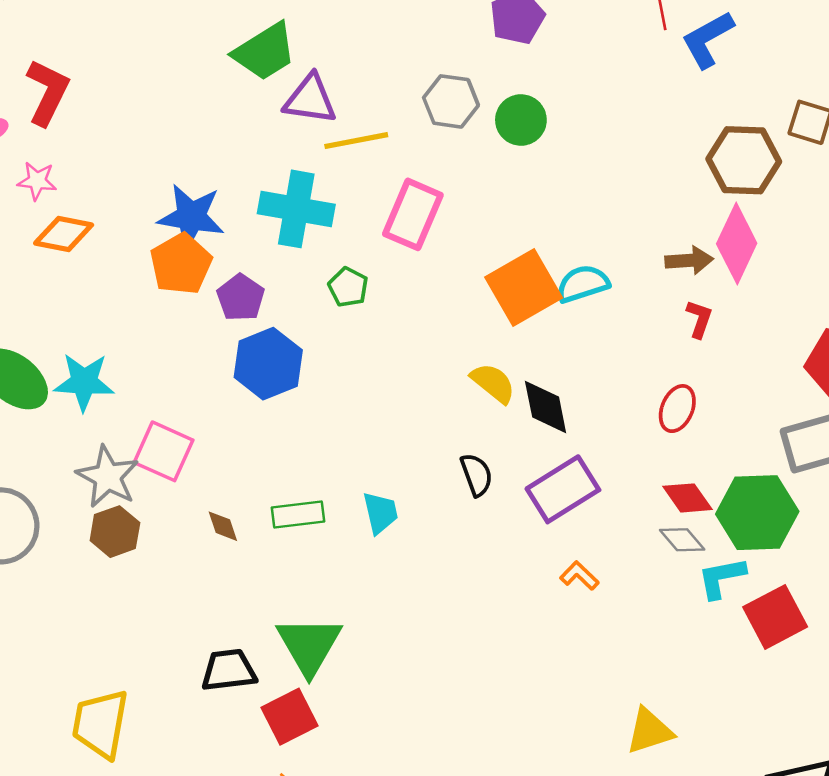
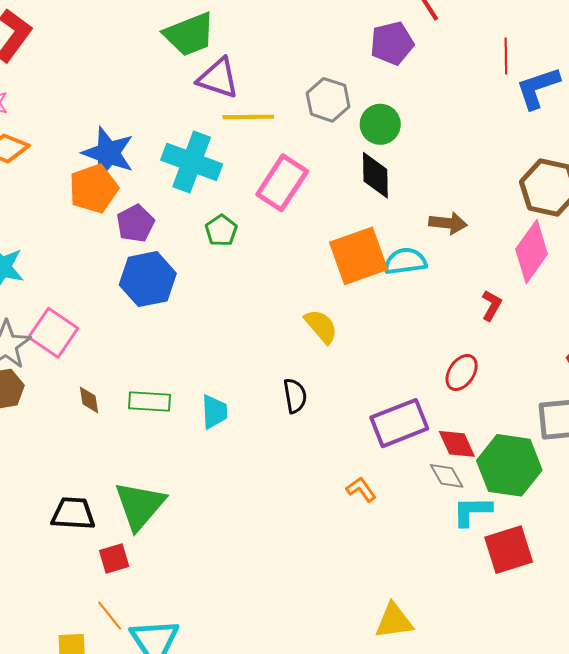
brown arrow: (689, 260) -> (448, 223), moved
black diamond: (546, 407) -> (375, 175), moved
purple rectangle: (563, 489) -> (399, 423), moved
red square: (289, 717) -> (114, 558), size x0.7

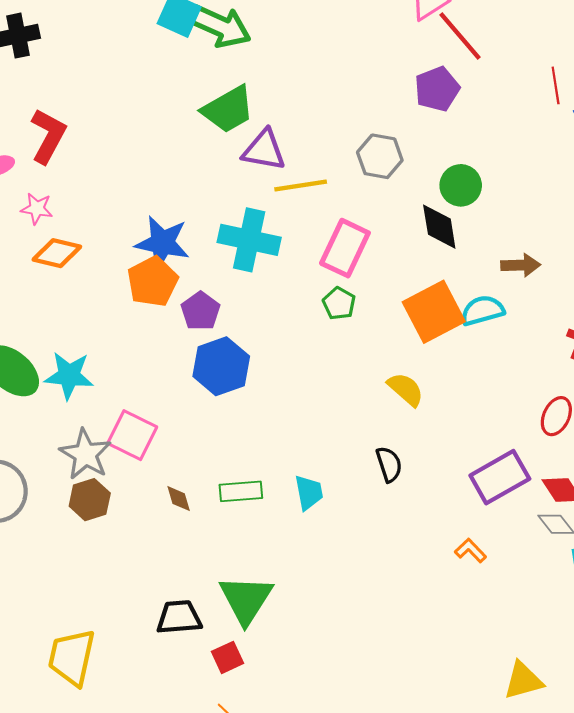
green circle: (380, 124) -> (461, 185), moved
green pentagon: (221, 231) -> (339, 303), moved

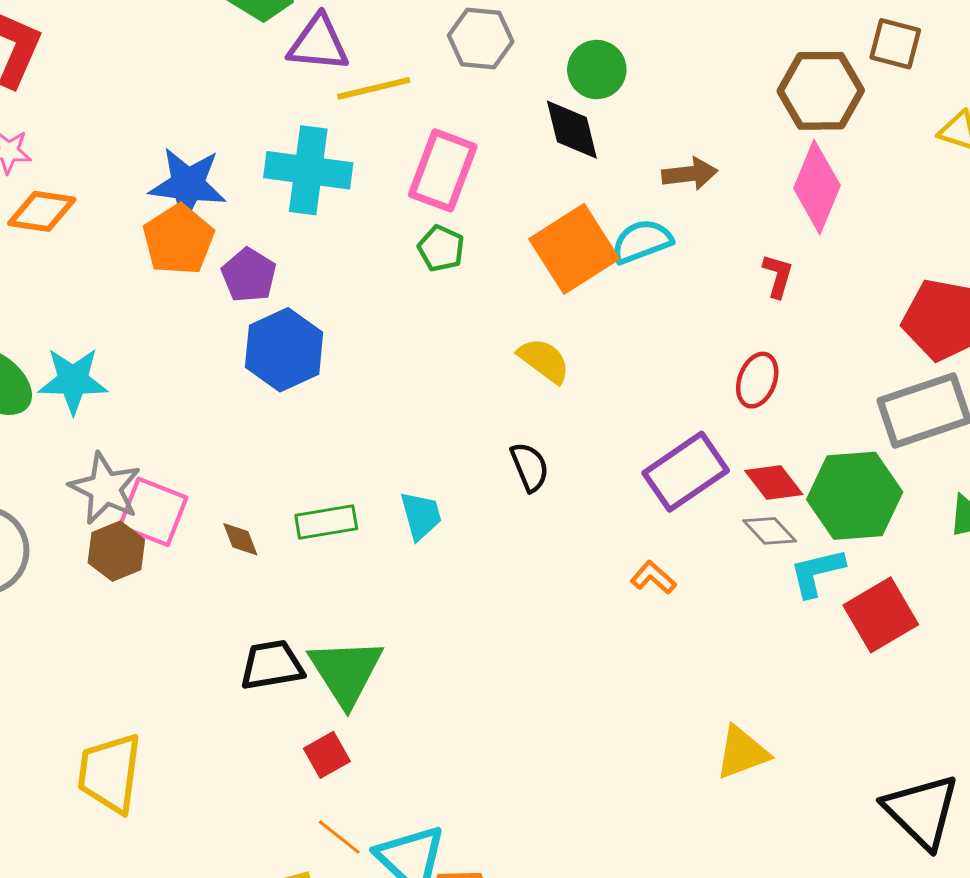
pink square: (132, 435) -> (153, 512), moved
black trapezoid: (179, 617) -> (272, 665), moved

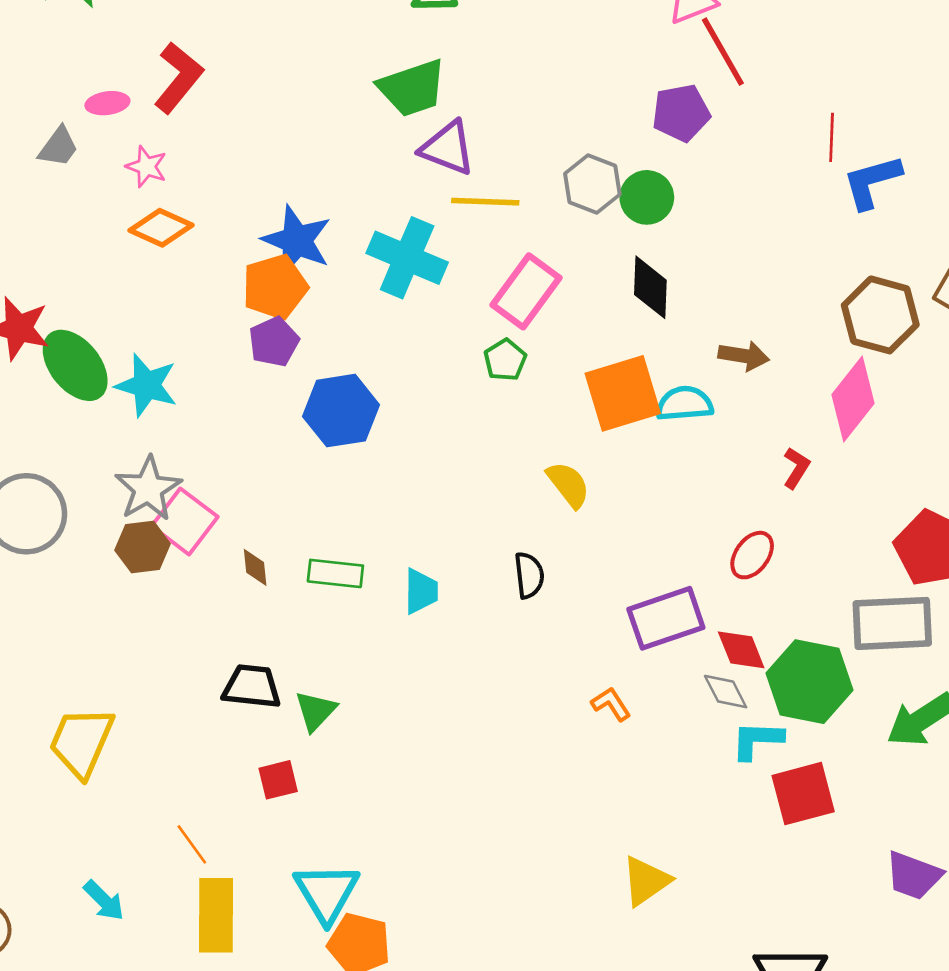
green circle: (597, 70) -> (647, 197), moved
purple pentagon: (249, 275) -> (274, 342), moved
green triangle: (346, 672) -> (316, 711), size x0.6
yellow triangle: (742, 753) -> (646, 881), turned -30
orange line: (339, 837) -> (192, 844), moved

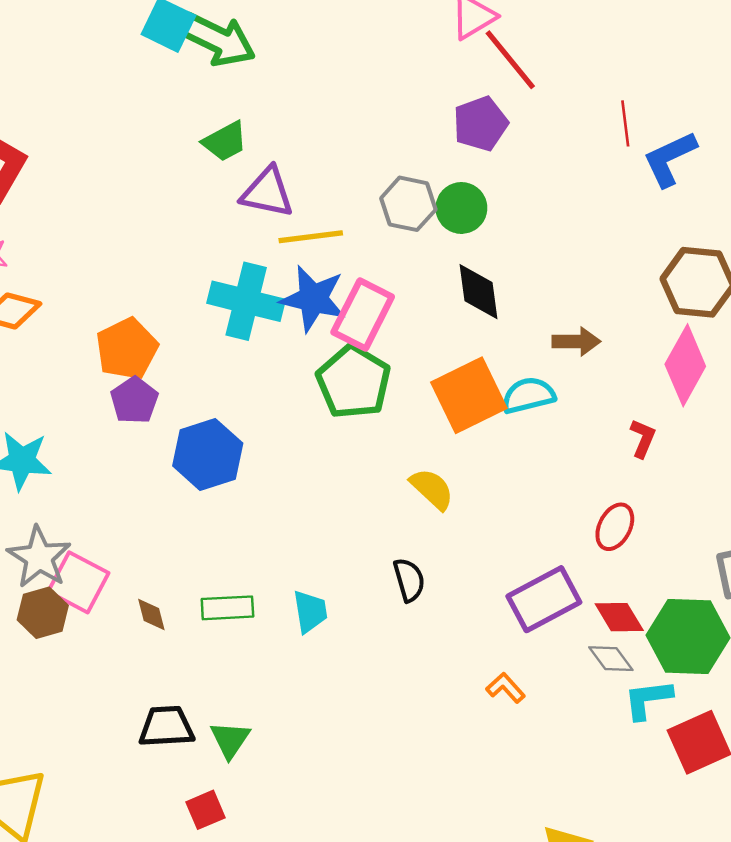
green trapezoid: (412, 88) -> (225, 141), size x0.7
blue star: (297, 240) -> (313, 299), moved
green pentagon: (505, 360) -> (354, 382), size x1.8

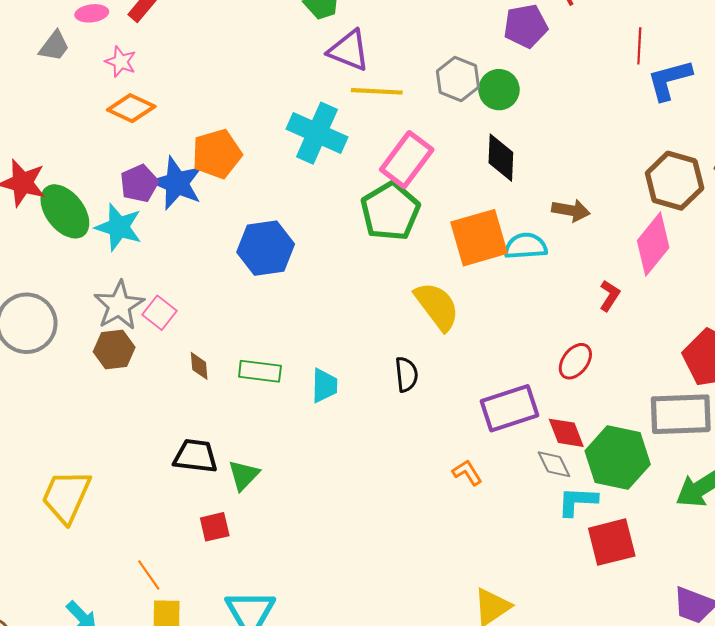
blue star: (313, 299) -> (177, 183), moved
purple pentagon: (134, 400) -> (139, 183), moved
yellow semicircle: (432, 489) -> (437, 306), size x1.4
pink square: (78, 582) -> (160, 313), moved, size x0.7

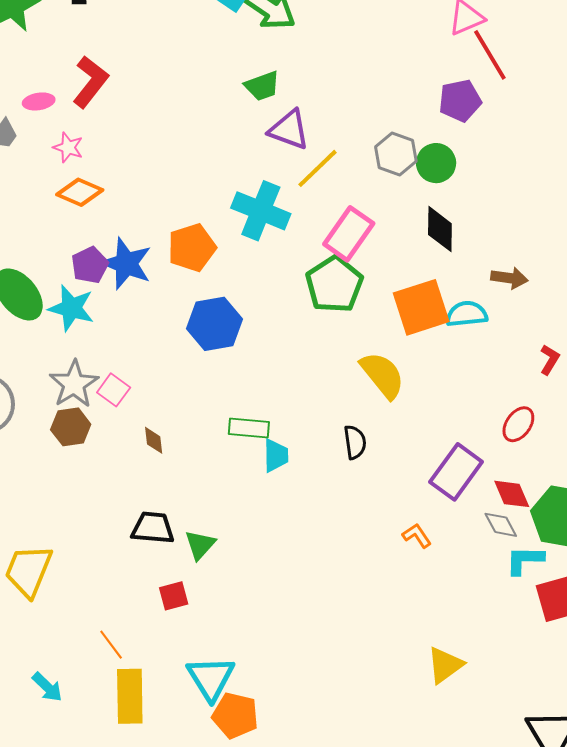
yellow line: (377, 91) -> (317, 168), turned -45
orange pentagon: (217, 154) -> (192, 248), moved
green rectangle: (260, 371) -> (249, 428), moved
purple rectangle: (510, 408) -> (456, 472), turned -34

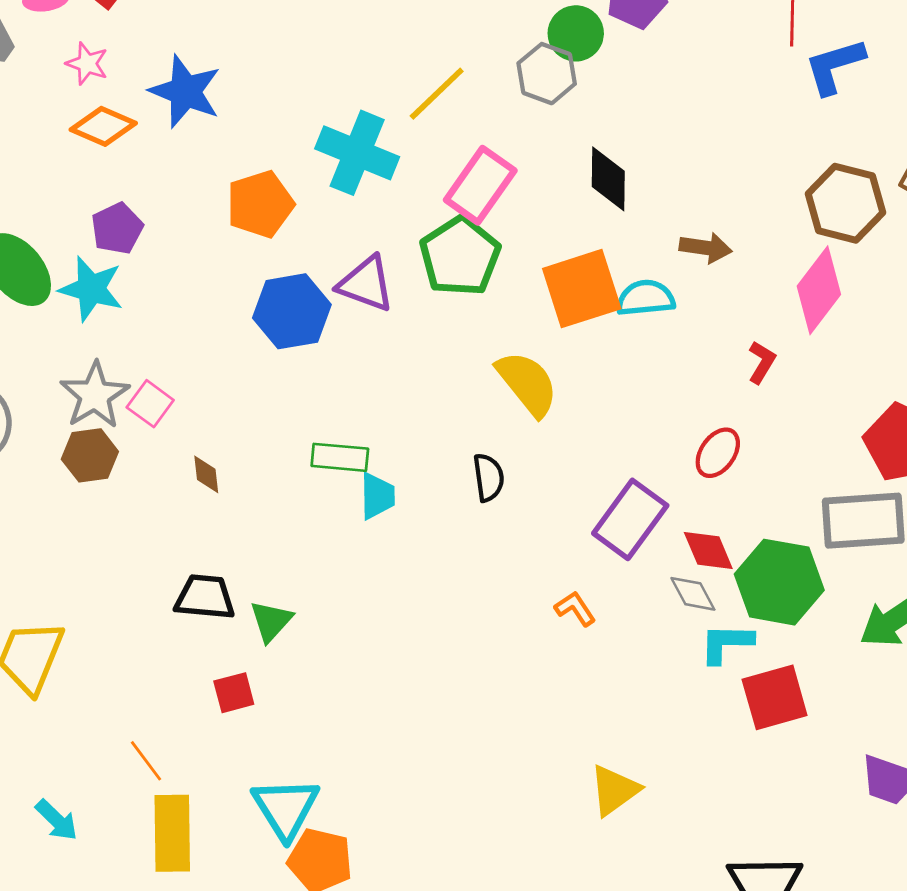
purple triangle: (289, 130) -> (366, 284), moved
green circle: (436, 163) -> (576, 33), moved
blue star: (126, 264) -> (185, 92), moved

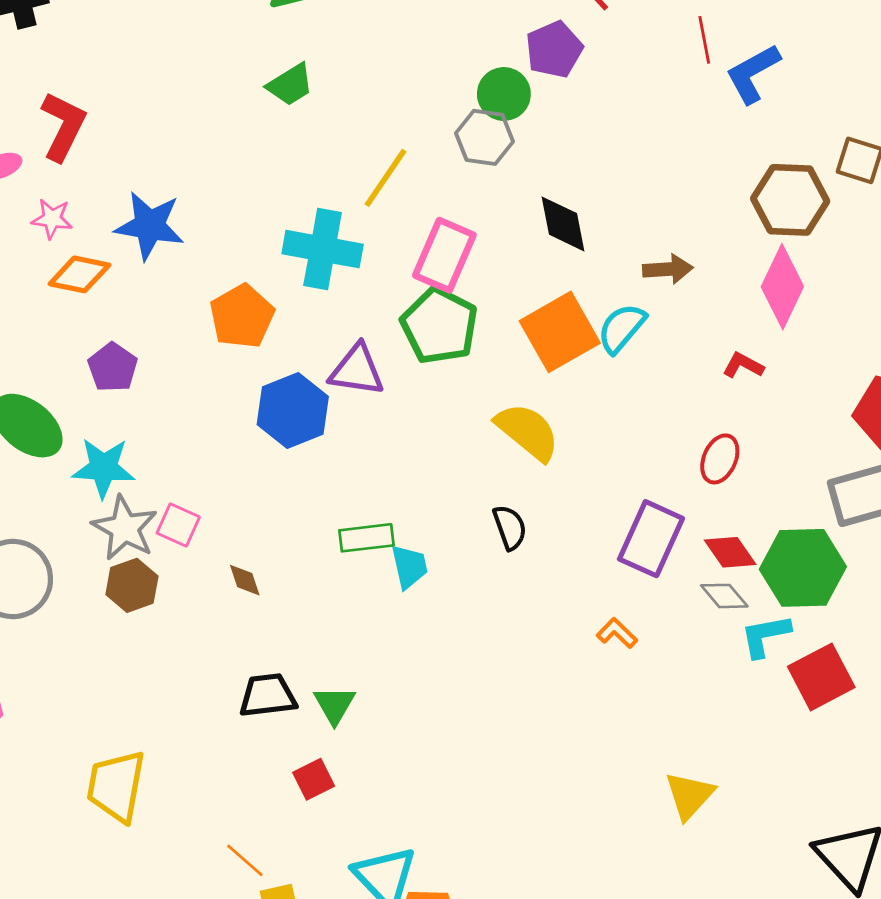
cyan star: (91, 289) -> (103, 468), moved
cyan semicircle: (645, 298) -> (621, 328), turned -32
red L-shape: (762, 362) -> (743, 365), turned -81

